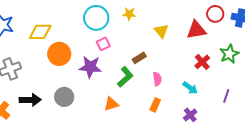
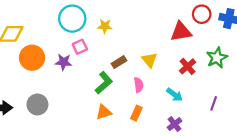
yellow star: (129, 14) -> (105, 26), moved
yellow triangle: (161, 31) -> (149, 60), moved
purple star: (90, 67) -> (64, 62), moved, size x0.7
orange triangle: (111, 104) -> (104, 112), moved

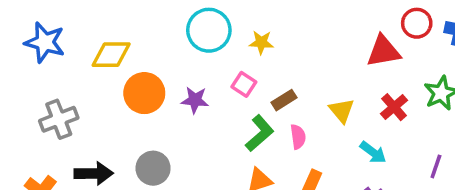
pink square: (80, 47) -> (244, 84), moved, turned -32
yellow triangle: (149, 60) -> (342, 111), moved
pink semicircle: (139, 85) -> (298, 137), moved

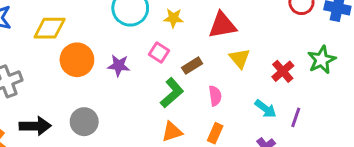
red triangle: (384, 51) -> (222, 25), moved
yellow triangle: (342, 111) -> (240, 58), moved
pink semicircle: (298, 137) -> (215, 96), moved
purple line: (436, 166) -> (296, 117), moved

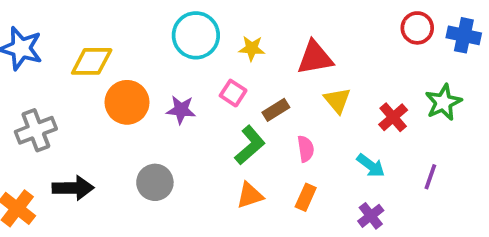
purple line: (296, 117) -> (430, 177), moved
gray circle: (84, 122) -> (155, 182), moved

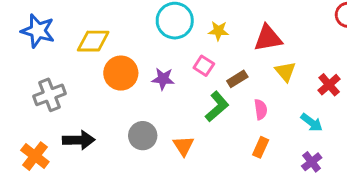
orange triangle: (250, 195) -> (183, 146), moved, turned -45

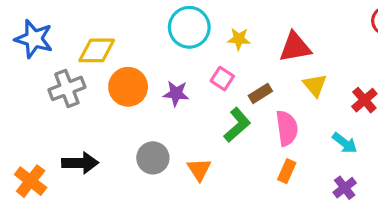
gray cross: (50, 95) -> (67, 88), moved
pink semicircle: (261, 109) -> (287, 128), size x1.5

